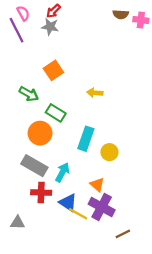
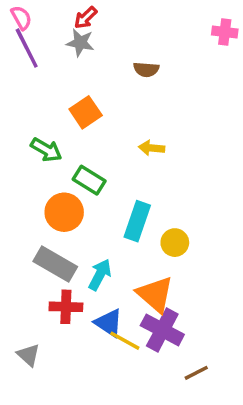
pink semicircle: (23, 13) -> (21, 18), moved
brown semicircle: (121, 14) -> (146, 69), moved
orange triangle: (97, 185) -> (155, 294), size x1.6
gray triangle: (18, 223) -> (28, 355), turned 40

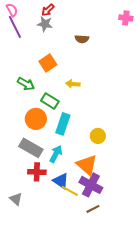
yellow arrow: (152, 148) -> (73, 84), moved
cyan rectangle: (137, 221) -> (63, 124), moved
brown line: (196, 373) -> (93, 209), moved

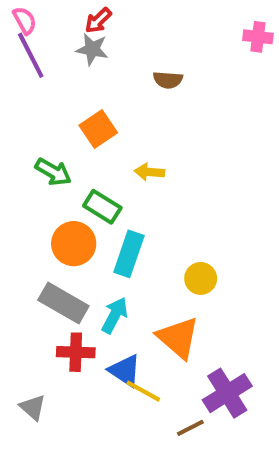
purple cross: (91, 185) -> (227, 393), moved, turned 30

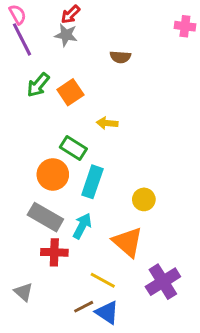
green arrow: (53, 172) -> (38, 85), moved, turned 100
blue triangle: (125, 371) -> (107, 313), moved
brown line: (190, 428) -> (84, 307), moved

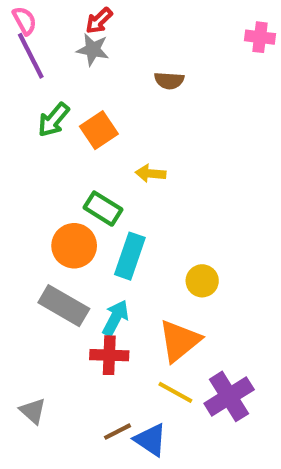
orange triangle: (128, 242) -> (179, 341), turned 40
red cross: (54, 252) -> (109, 355), moved
yellow line: (103, 280) -> (175, 392), moved

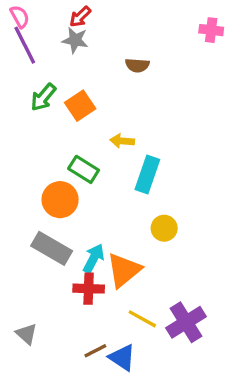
cyan rectangle: (130, 256) -> (147, 174), moved
orange triangle: (179, 341) -> (124, 270), moved

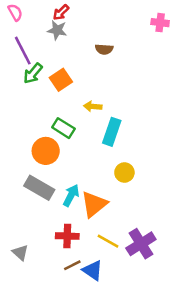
purple line: (25, 45) -> (23, 51), moved
red cross: (89, 289) -> (67, 236), moved

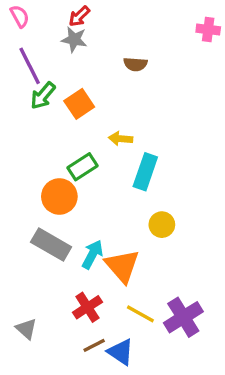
green rectangle: (63, 128) -> (83, 167), turned -65
orange triangle: (94, 204) -> (122, 266), turned -32
red cross: (67, 236) -> (87, 307), turned -35

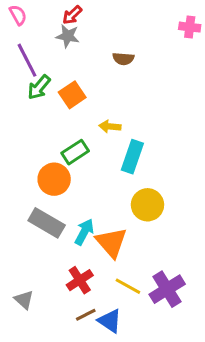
yellow circle: (162, 225) -> (147, 205), size x1.4

